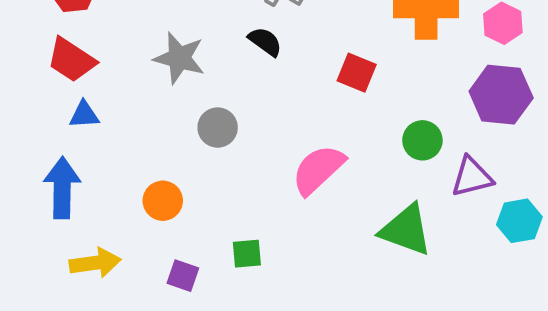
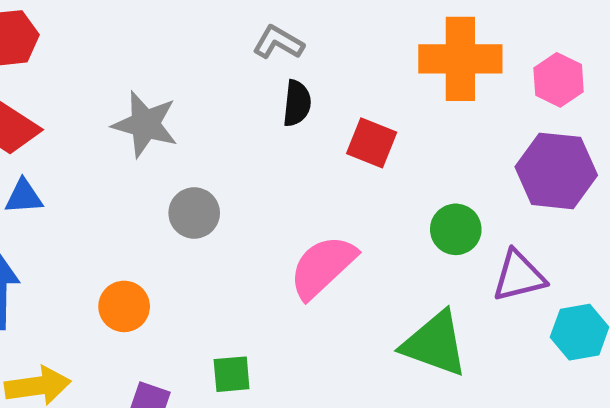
black semicircle: (265, 42) -> (297, 103), moved, turned 60

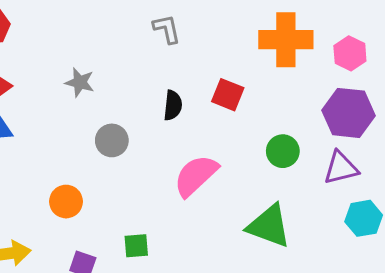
gray L-shape: (278, 42) -> (167, 29), turned 48
black semicircle: (297, 103) -> (173, 105), moved
gray star: (145, 124) -> (80, 82), size x0.7
purple triangle: (519, 276) -> (341, 168), moved

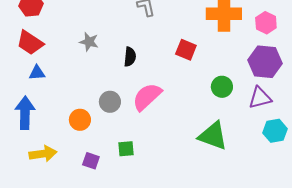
black semicircle: (173, 105) -> (130, 57), moved
gray circle: (112, 140) -> (110, 102), moved
pink semicircle: (196, 176) -> (147, 97), moved

